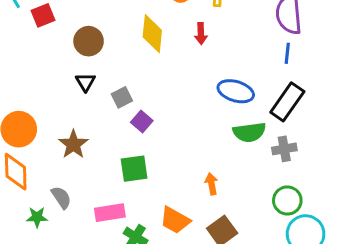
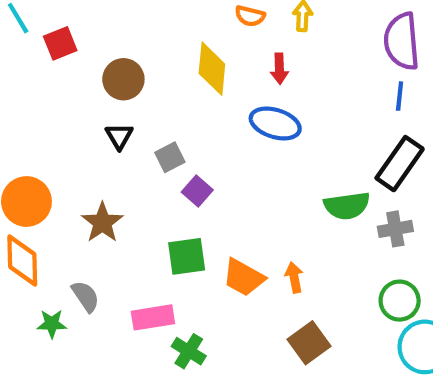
blue ellipse: (236, 91) -> (275, 123), moved
orange trapezoid: (175, 220) -> (244, 277), moved

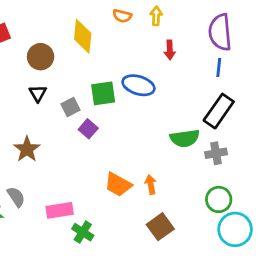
yellow diamond: (212, 69) -> (83, 36), moved
red arrow: (279, 69) -> (170, 50), moved
green square: (187, 256) -> (103, 93), moved

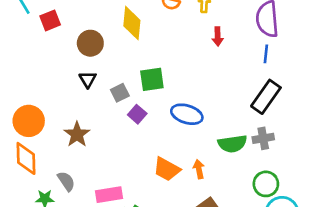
blue ellipse: (138, 85) -> (187, 114), moved
green semicircle: (185, 138) -> (232, 144), moved

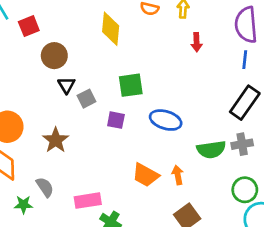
brown circle: (90, 43) -> (54, 56), moved
gray square: (120, 93) -> (86, 99), moved
purple square: (137, 114) -> (116, 120), turned -30

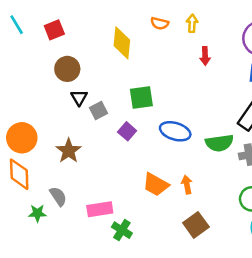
red square: (29, 26) -> (54, 30), moved
purple square: (116, 120) -> (127, 131), turned 30
green semicircle: (211, 150) -> (219, 143), moved

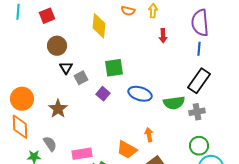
cyan line: (17, 25) -> (18, 12), turned 35
orange trapezoid: (156, 185) -> (127, 150), moved

